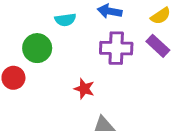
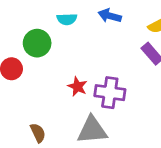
purple cross: (116, 48) -> (110, 93), moved

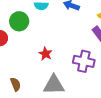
purple cross: (110, 93) -> (84, 61), moved

